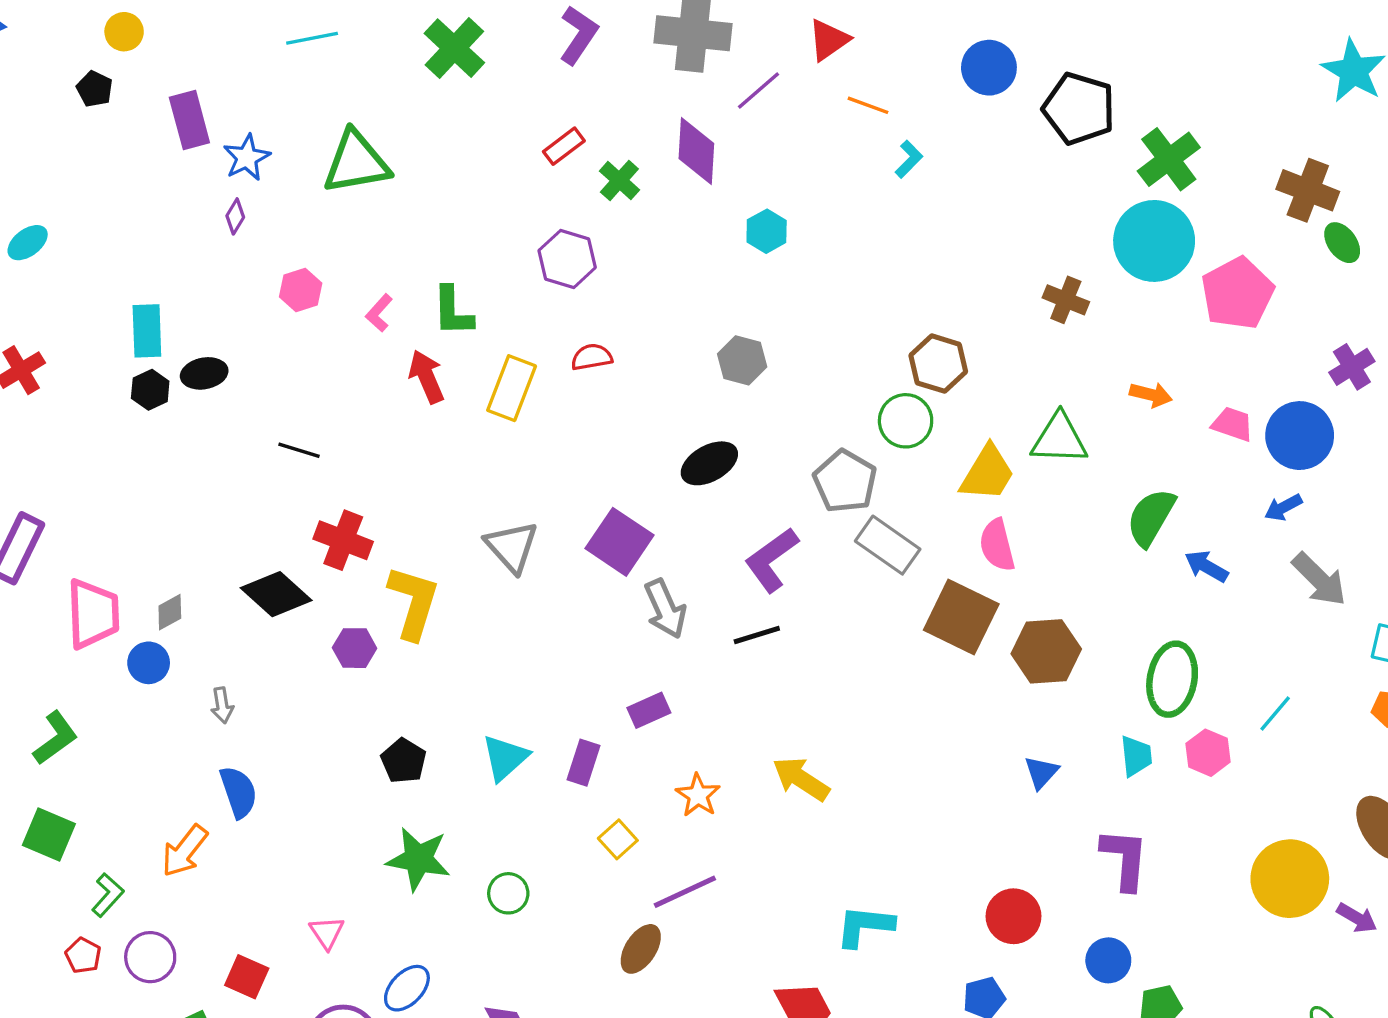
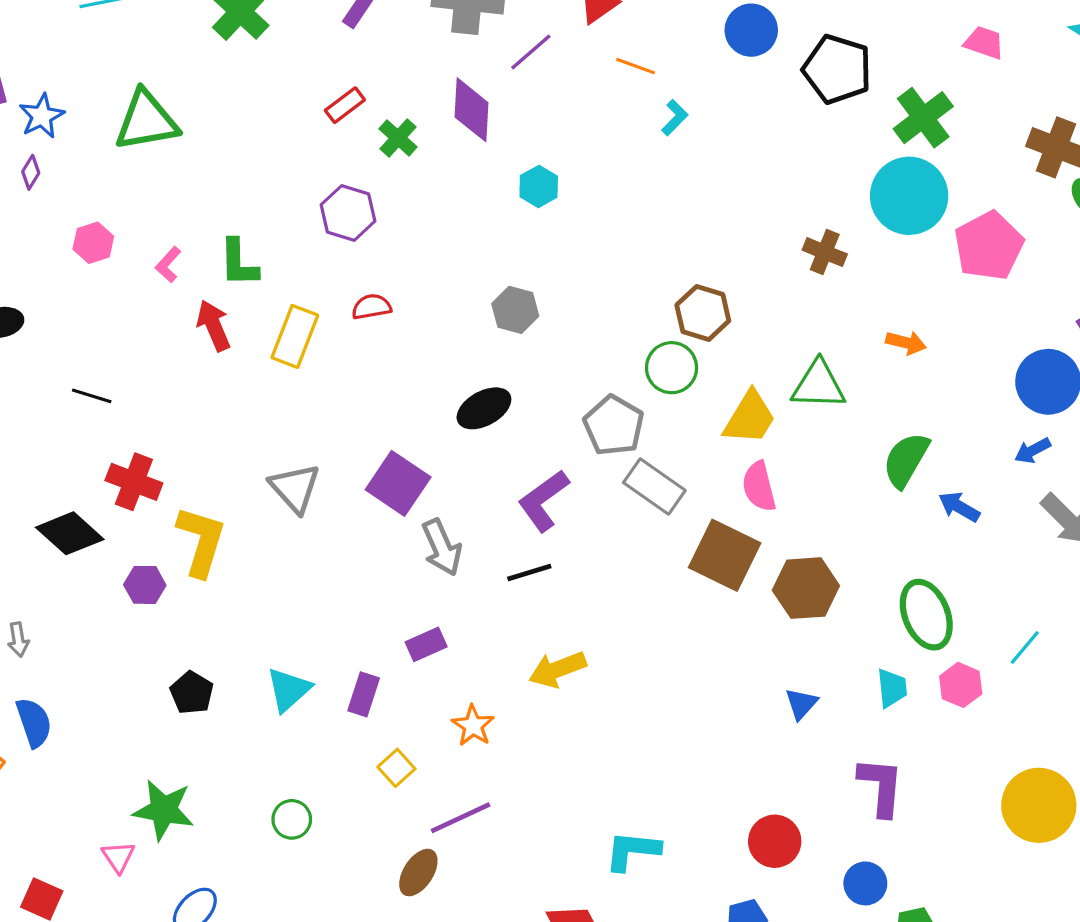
pink trapezoid: (1233, 424) -> (984, 43), moved
green ellipse: (1172, 679) -> (926, 615), turned -32
yellow arrow: (801, 779) -> (557, 669), moved, turned -54
green star: (418, 859) -> (164, 810), moved

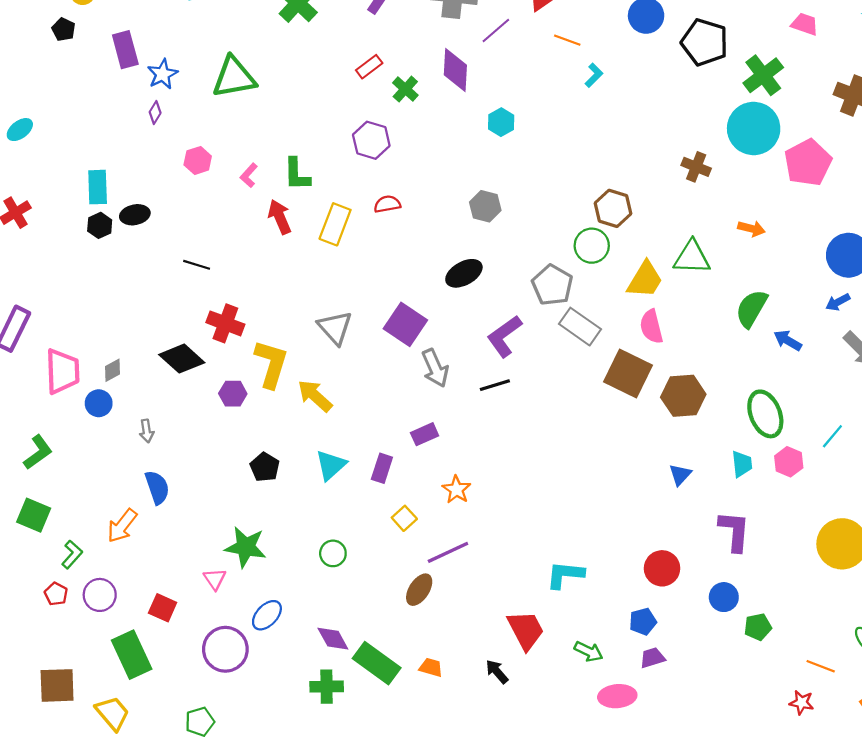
yellow arrow: (557, 669) -> (315, 396), moved, turned 63

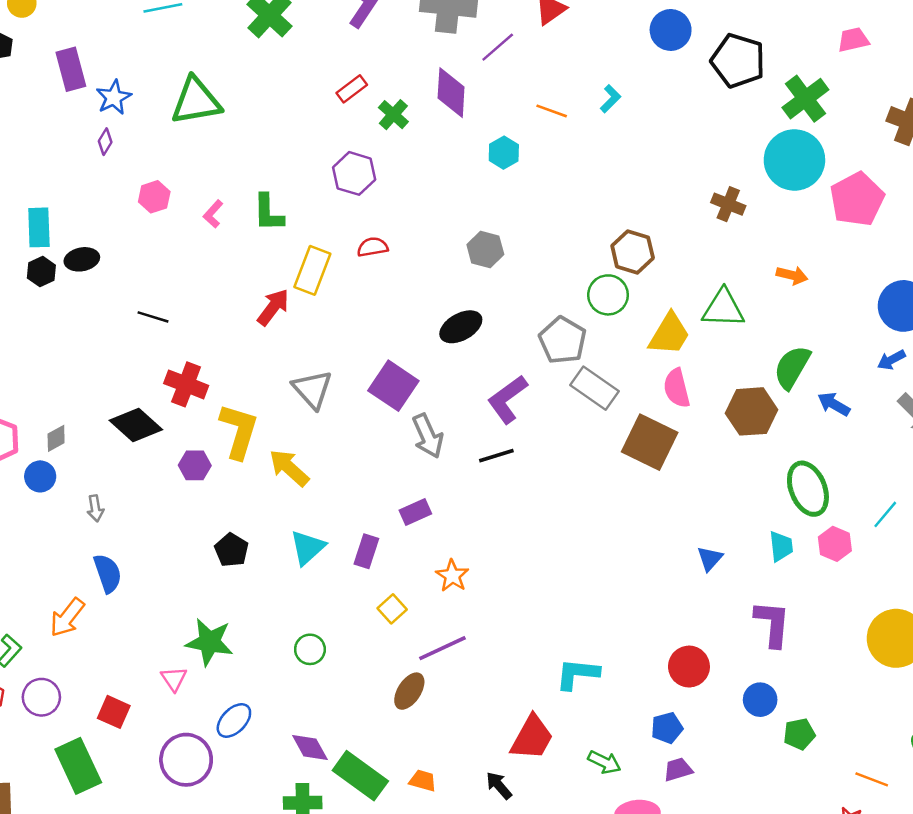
pink trapezoid: (805, 24) -> (853, 40), turned -32
orange line: (567, 40) -> (552, 111), moved
red arrow: (280, 217) -> (273, 307), moved, turned 60
brown hexagon: (683, 396) -> (752, 411), moved
red trapezoid: (526, 630) -> (532, 738), turned 57

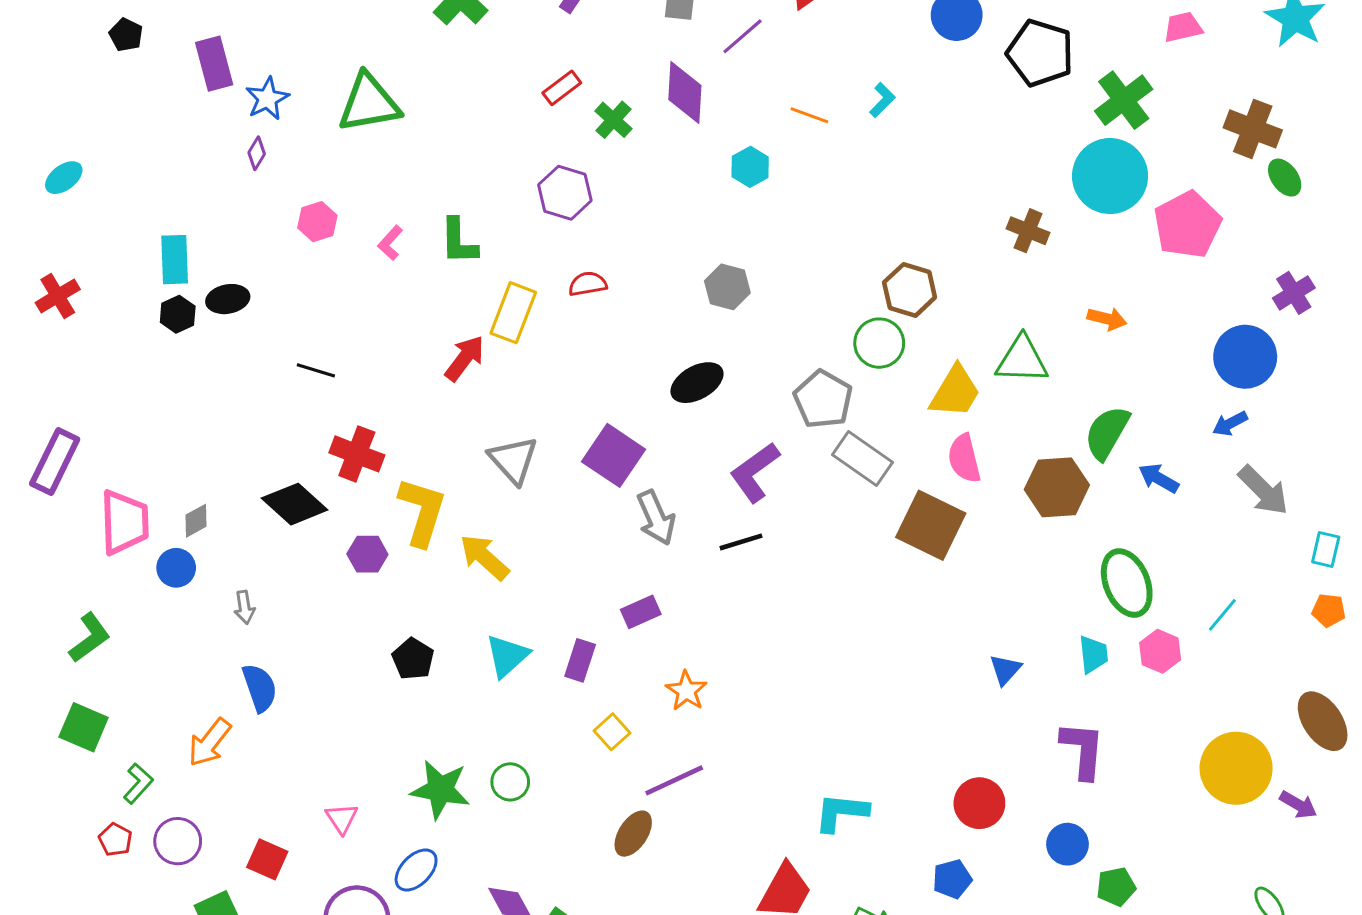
green star: (209, 642) -> (440, 790), moved

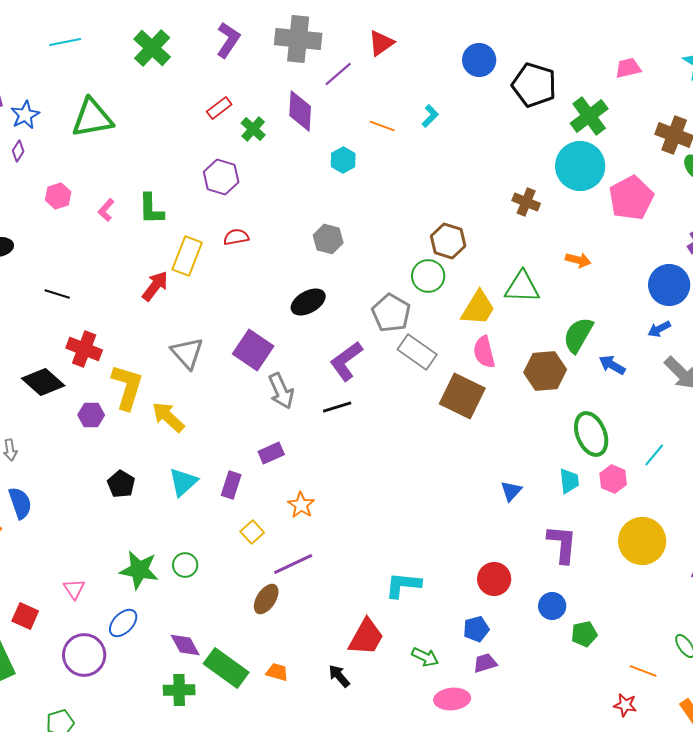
yellow circle: (1236, 768) -> (642, 541), moved

